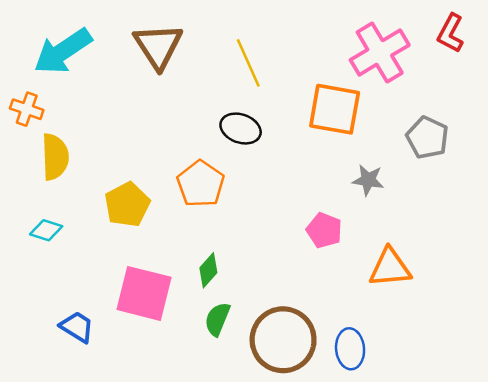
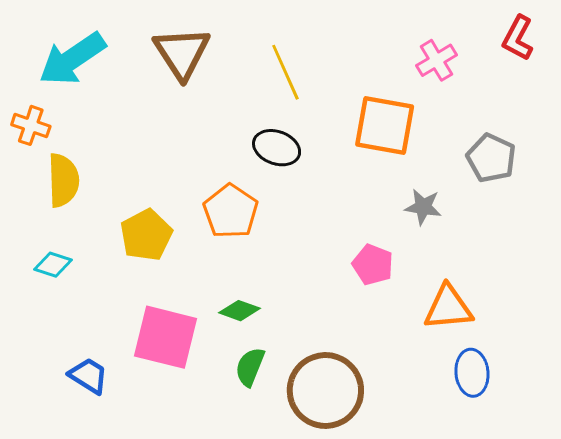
pink cross: (380, 53) -> (436, 60), size x0.6
green diamond: (208, 270) -> (240, 311), turned 68
blue ellipse: (350, 349) -> (472, 373), moved

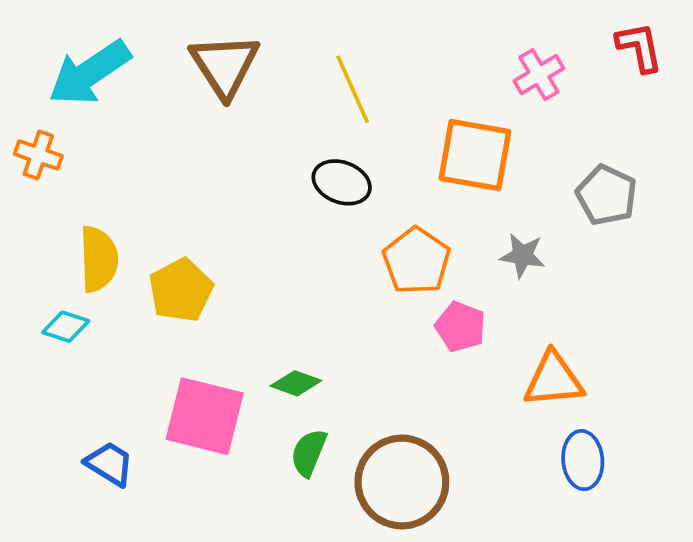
red L-shape: (518, 38) -> (639, 47), turned 141
yellow semicircle: (63, 180) -> (99, 259), moved
orange pentagon: (231, 211) -> (417, 261), moved

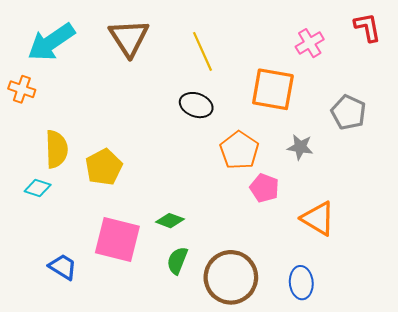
orange triangle: (554, 380) -> (318, 219), turned 36
blue ellipse: (583, 460) -> (301, 283), moved

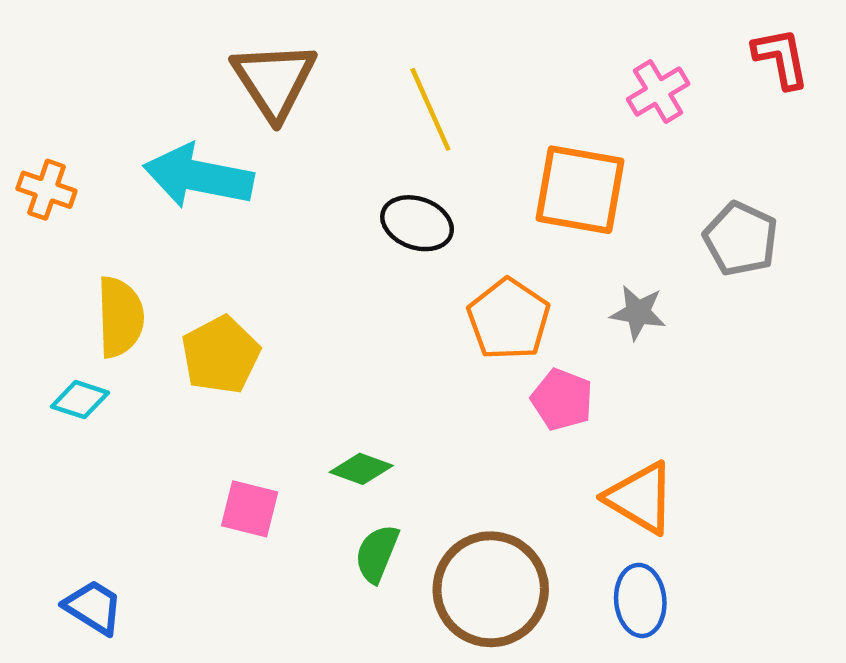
cyan arrow: (51, 42) -> (198, 176), moved, turned 45
orange triangle: (318, 219) -> (640, 498), moved
pink square: (117, 240) -> (250, 509), size x0.6
blue trapezoid: (63, 267) -> (93, 607), moved

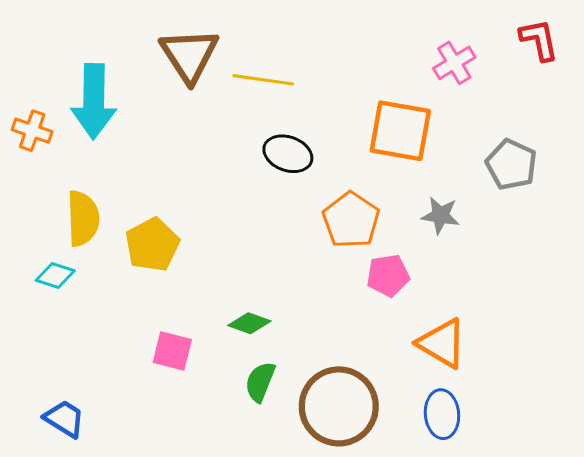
yellow line: (430, 109) -> (263, 80), moved, turned -58
cyan arrow: (198, 176) -> (94, 101), moved, turned -100
pink pentagon: (562, 400) -> (388, 275), turned -30

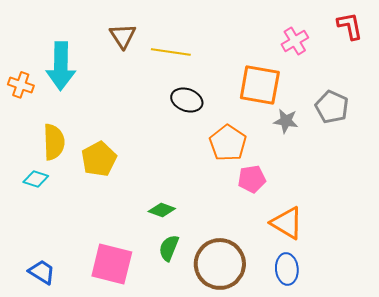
brown triangle: (189, 55) -> (123, 36), size x0.7
gray star: (440, 215) -> (286, 121), moved
pink square: (172, 351) -> (112, 264), moved, size x1.6

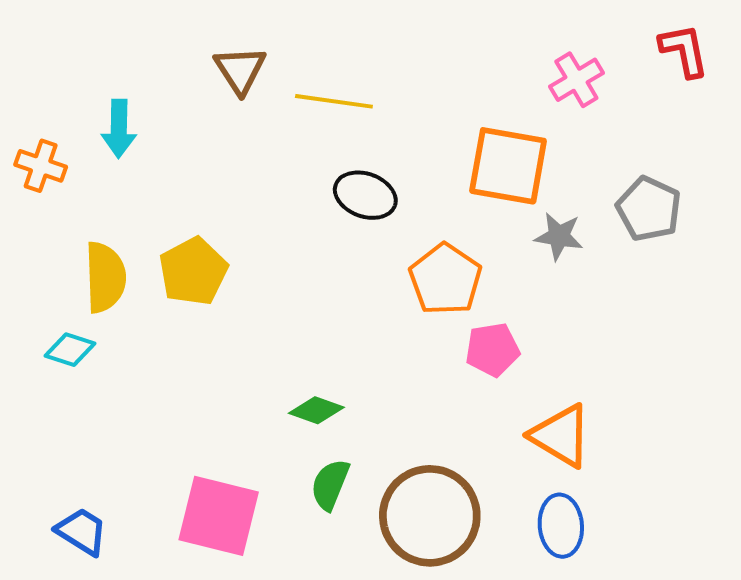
cyan arrow: (61, 66) -> (119, 129), size x0.6
yellow pentagon: (99, 159) -> (193, 271), moved

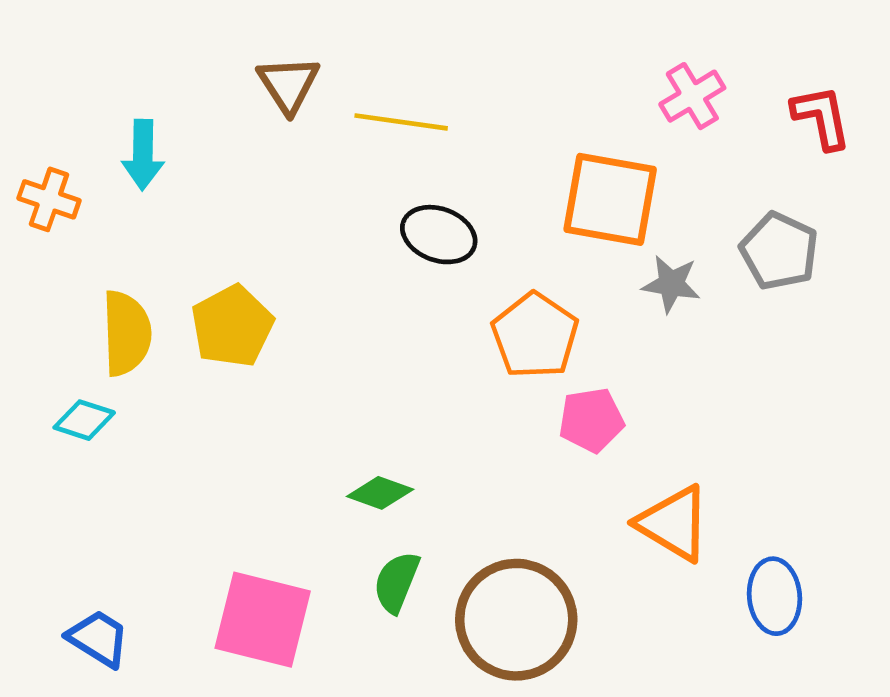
red L-shape: (684, 50) -> (821, 117), moved
blue ellipse: (561, 526) -> (774, 596), moved

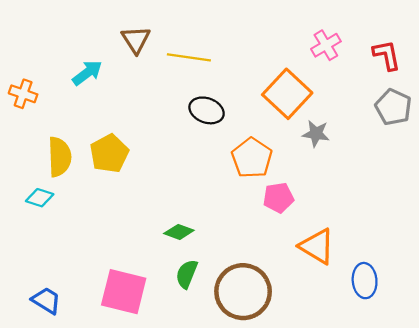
cyan arrow: (143, 155) -> (87, 73), moved, turned -128
orange square: (610, 199) -> (287, 94), turned 33
gray pentagon: (779, 251) -> (393, 107), moved

